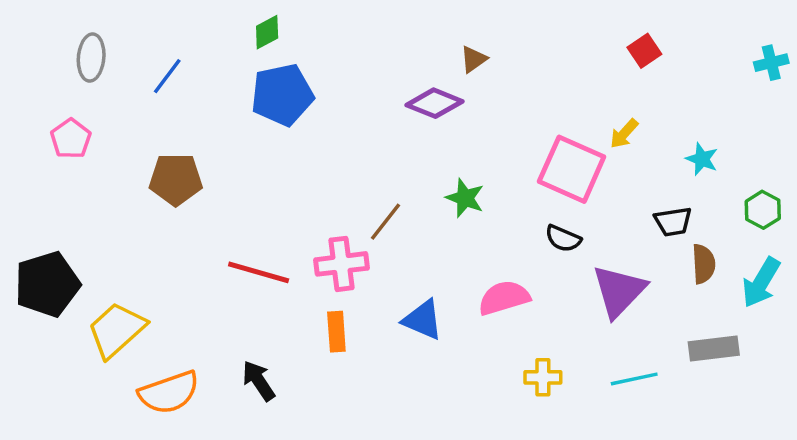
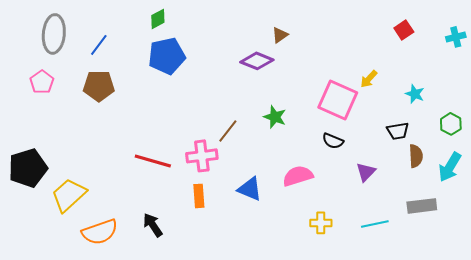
red square: (644, 51) -> (404, 30), moved
gray ellipse: (91, 58) -> (54, 34), size x1.4
brown pentagon: (176, 179) -> (99, 86), moved
purple triangle: (619, 291) -> (366, 172), size x0.6

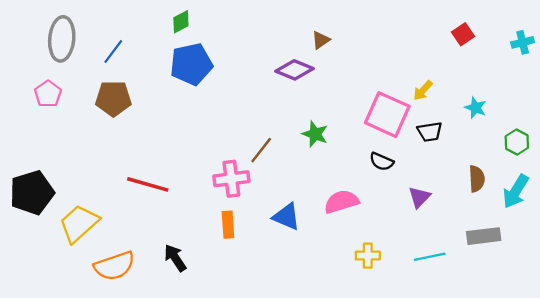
black trapezoid: (398, 131) -> (430, 132), moved
red line: (153, 161) -> (148, 184), moved

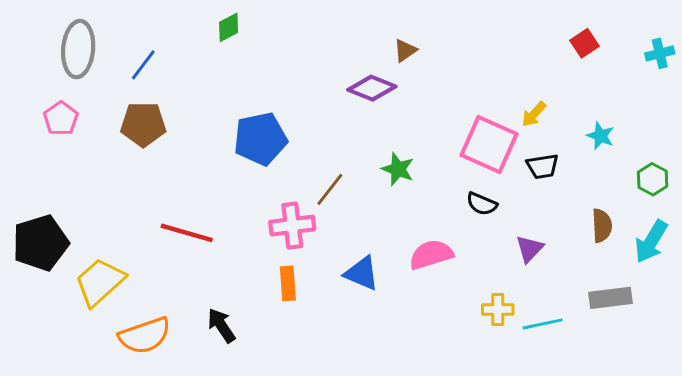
blue pentagon: (191, 64) -> (260, 139), moved
yellow cross: (368, 256) -> (498, 309), moved

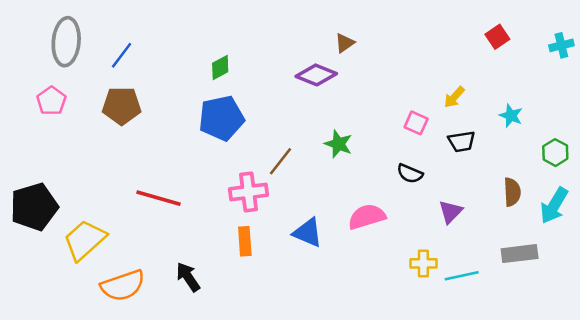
green diamond: (229, 27) -> (220, 68), moved
pink square: (489, 145) -> (416, 123), size x0.5

